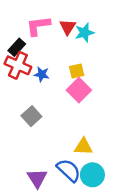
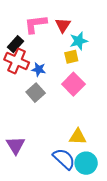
cyan star: (85, 33) -> (79, 41), moved
yellow square: (77, 71) -> (71, 57), moved
gray square: (31, 116) -> (36, 93), moved
purple triangle: (37, 178) -> (16, 145), moved

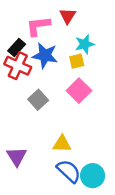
red triangle: (63, 25) -> (68, 16), moved
blue star: (39, 69) -> (45, 55), moved, size x1.6
yellow triangle: (78, 137) -> (62, 144), moved

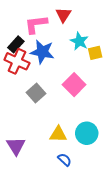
cyan star: (85, 44) -> (79, 41), turned -30
yellow square: (77, 61) -> (95, 53), moved
blue semicircle: (69, 171) -> (64, 160), size x0.6
cyan circle: (93, 176) -> (87, 133), moved

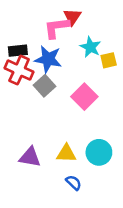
pink L-shape: (36, 24) -> (57, 28), moved
black rectangle: (16, 44) -> (18, 51), turned 42
gray square: (36, 93) -> (44, 86), moved
purple triangle: (16, 146) -> (30, 157), moved, turned -48

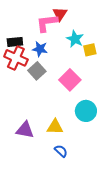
blue star: (48, 59) -> (40, 49), size x0.7
cyan circle: (99, 152) -> (86, 111), moved

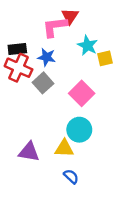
cyan circle: (86, 111) -> (79, 130), moved

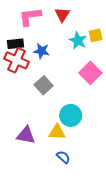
pink L-shape: (55, 27) -> (30, 17), moved
yellow square: (105, 58) -> (96, 35), moved
gray square: (43, 83) -> (44, 85), moved
pink square: (82, 93) -> (90, 73), moved

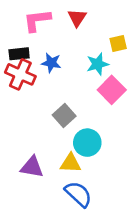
cyan star: (78, 41) -> (98, 64), moved, turned 30
gray square: (44, 85) -> (64, 116), moved
blue semicircle: (63, 157) -> (78, 194), size x1.6

